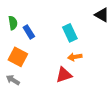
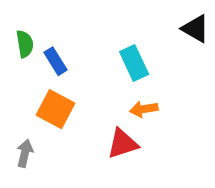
orange square: (18, 57) -> (55, 109), moved
gray arrow: (13, 80) -> (25, 153), turned 72

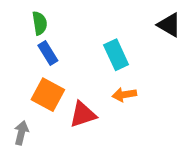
green semicircle: (25, 44) -> (40, 23), moved
red triangle: (123, 144) -> (83, 115), moved

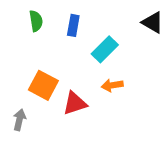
blue rectangle: (48, 53) -> (73, 25), moved, turned 42
cyan rectangle: (116, 55) -> (105, 49), turned 70

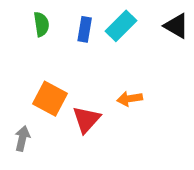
cyan rectangle: (105, 49) -> (121, 26), moved
red triangle: (75, 103) -> (86, 119), turned -30

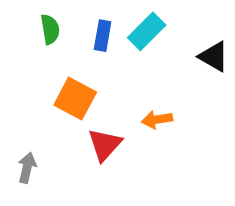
black triangle: (176, 26) -> (214, 57), moved
orange square: (50, 99) -> (75, 99), moved

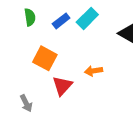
blue rectangle: (103, 36) -> (61, 21), turned 42
gray arrow: (27, 168) -> (26, 103), moved, turned 140

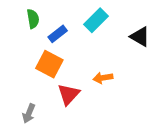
blue rectangle: (61, 21) -> (58, 34), moved
gray arrow: (26, 103) -> (29, 113), turned 49

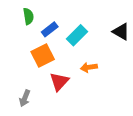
cyan rectangle: (96, 20) -> (77, 35), moved
orange square: (49, 64) -> (43, 55), turned 35

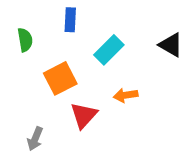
green semicircle: (28, 16) -> (25, 40), moved
blue rectangle: (50, 29) -> (70, 20), moved, turned -49

